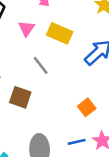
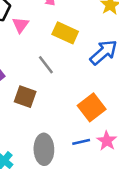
pink triangle: (26, 28) -> (20, 25), moved
orange square: (87, 107) -> (92, 107), size x1.5

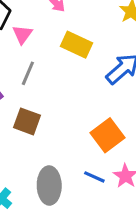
gray line: (46, 65) -> (28, 73), moved, turned 60
blue line: (81, 142) -> (94, 177), turned 36

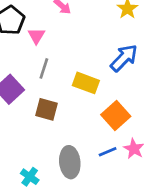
yellow rectangle: (77, 45) -> (86, 83), moved
blue line: (94, 177) -> (108, 152), turned -42

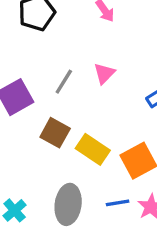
pink triangle: (36, 36) -> (104, 73), moved
yellow rectangle: (86, 83) -> (93, 149), moved

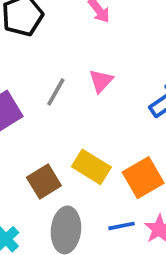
brown square: (55, 133) -> (44, 181), moved, turned 32

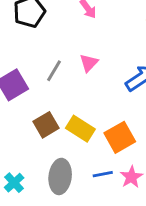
brown square: (44, 181) -> (46, 125), moved

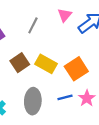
pink triangle: (89, 63) -> (65, 15), moved
gray line: (54, 71) -> (33, 25), moved

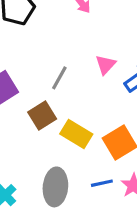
brown square: (20, 63) -> (42, 115), moved

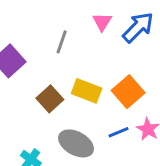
brown square: (42, 115) -> (50, 99), moved
gray ellipse: (55, 187) -> (76, 143), turned -56

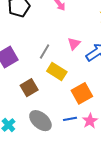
yellow rectangle: (87, 91) -> (57, 71), moved

